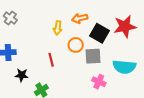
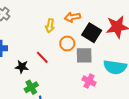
red line: (51, 60) -> (42, 57), turned -32
black star: (22, 75) -> (22, 67), moved

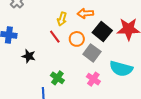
gray square: (84, 55) -> (92, 53), turned 30
red line: (42, 57) -> (55, 37), moved
green cross: (31, 87) -> (57, 78), moved, turned -32

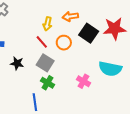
gray square: (92, 53) -> (45, 63), moved

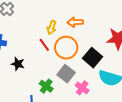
black square: (89, 33) -> (92, 58), moved
orange circle: (64, 43) -> (66, 48), size x1.5
gray square: (45, 63) -> (66, 74), moved

